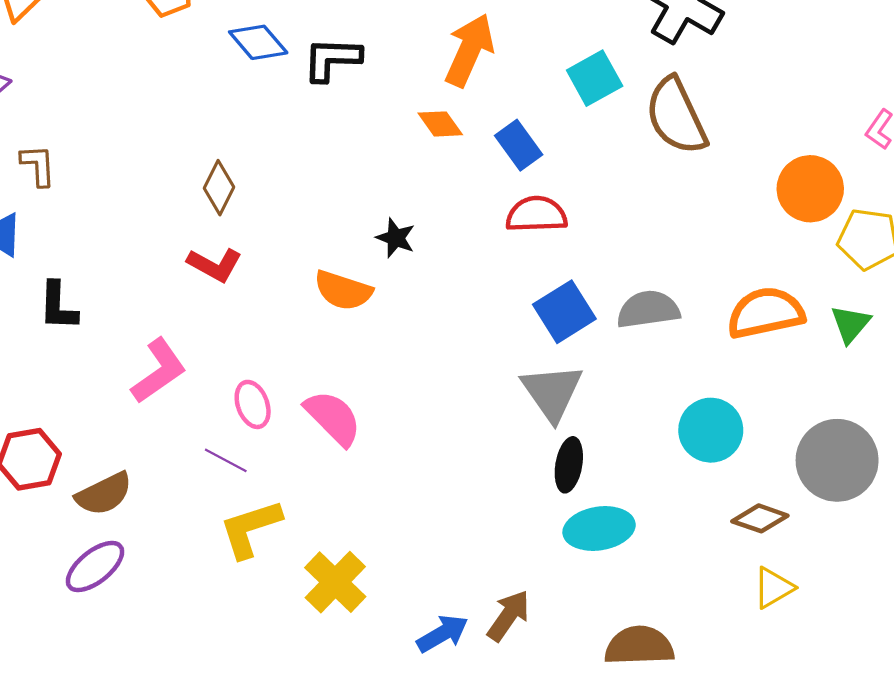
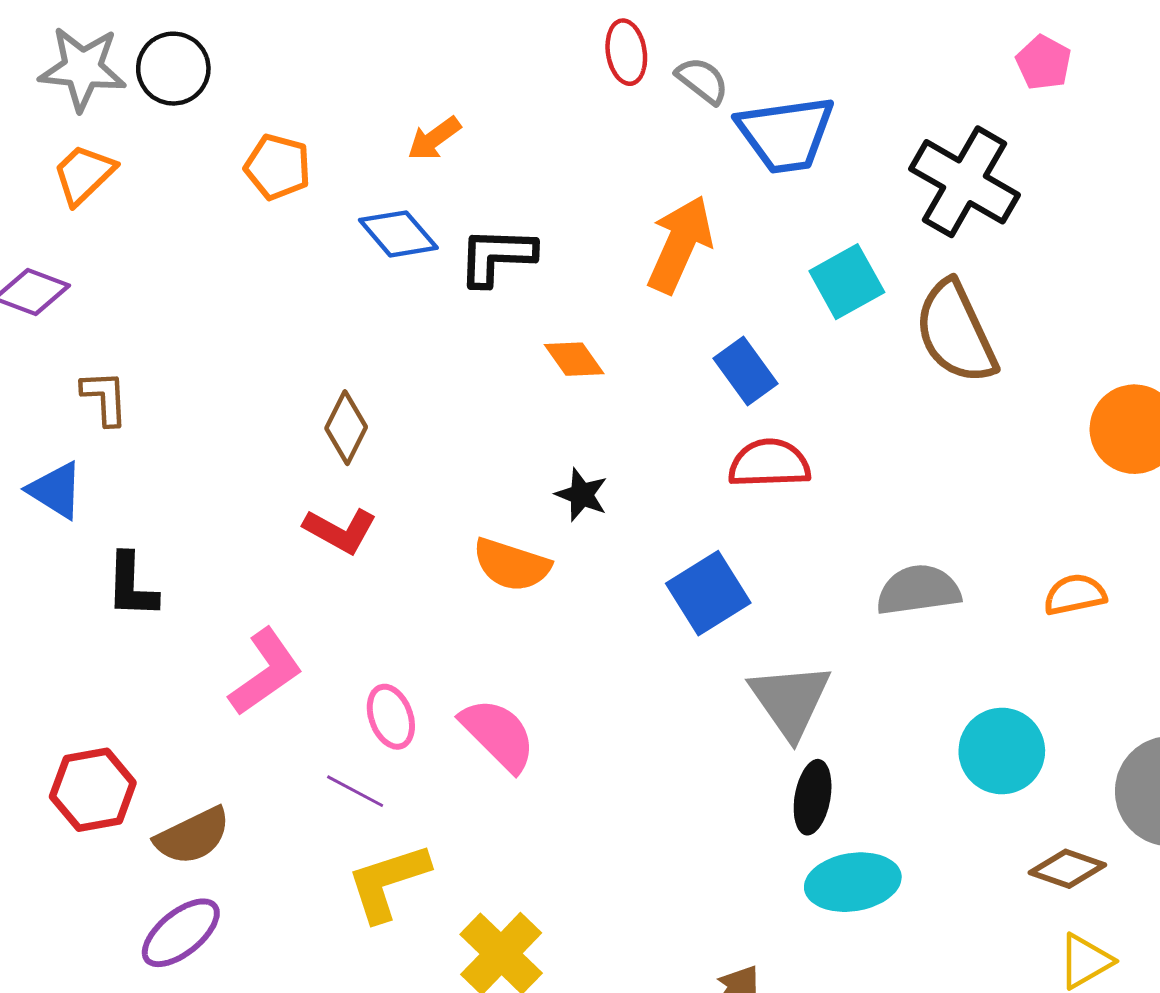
orange diamond: (440, 124) -> (574, 359), moved
blue square: (564, 312) -> (708, 593), moved
orange semicircle: (766, 313) -> (1075, 595), size x0.6

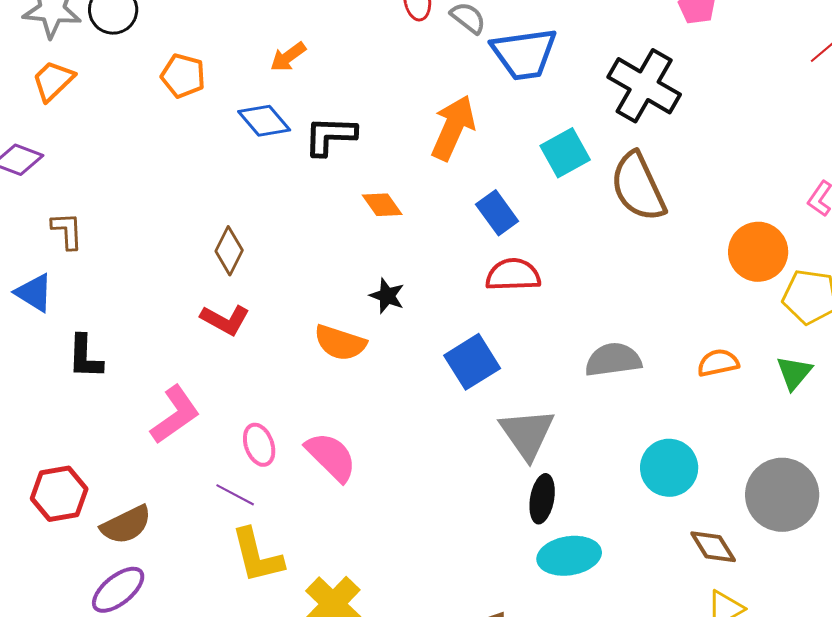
brown diamond: (1067, 869) -> (713, 547), turned 39
yellow L-shape: (388, 882) -> (257, 556), turned -86

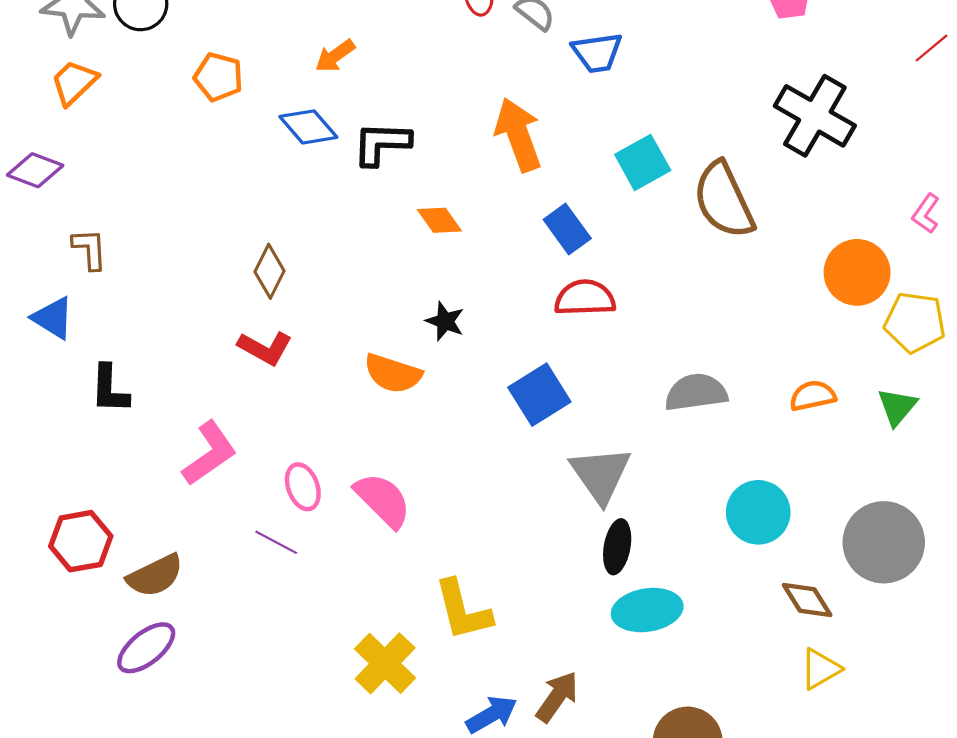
blue trapezoid: (524, 54) -> (597, 52), size x0.7
black cross: (644, 86) -> (815, 116), moved
orange arrow: (453, 128) -> (518, 135), turned -44
yellow L-shape: (257, 556) -> (463, 610), moved

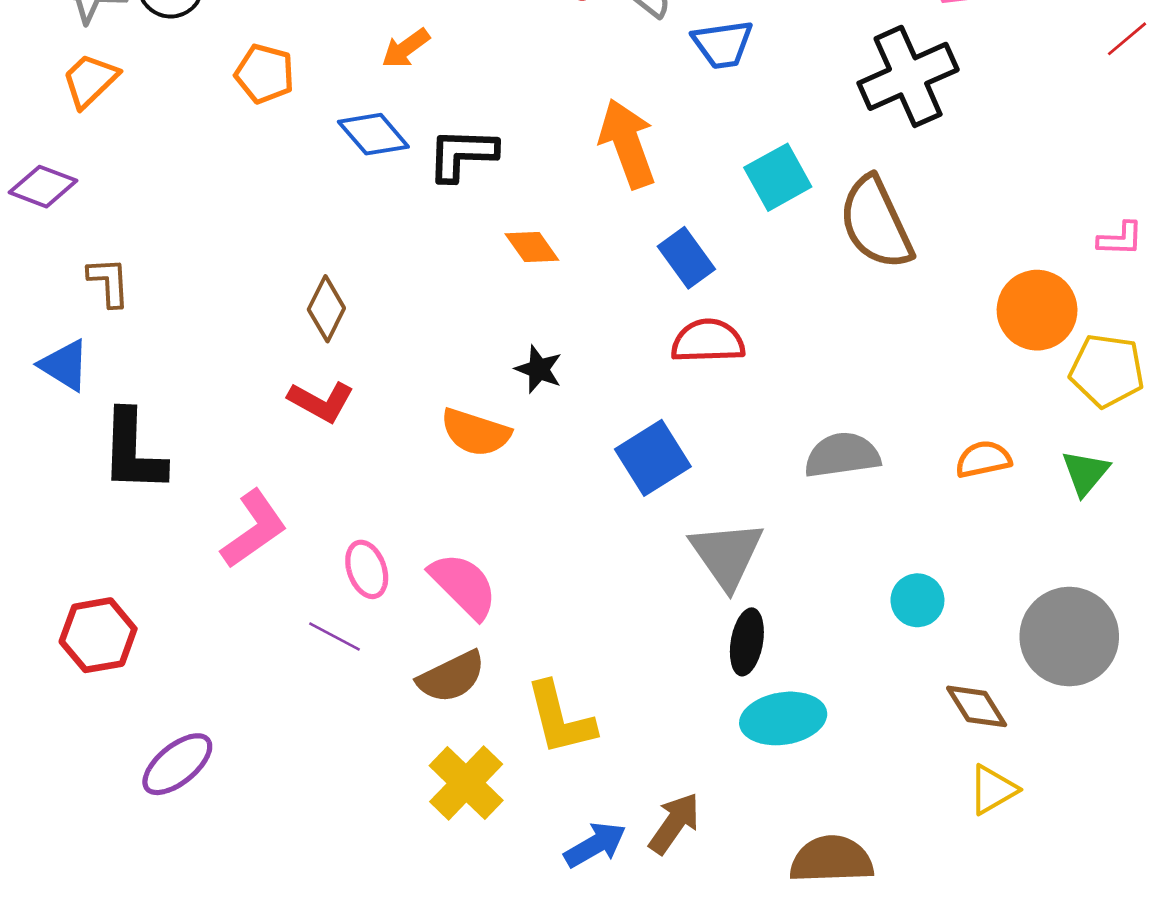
black cross: (815, 116) -> (908, 76), moved, turned 36
pink L-shape: (926, 214) -> (1120, 239), turned -123
black L-shape: (110, 389) -> (133, 451), size x1.4
cyan circle: (758, 512) -> (917, 600), size x0.7
brown semicircle: (155, 576) -> (451, 677), moved

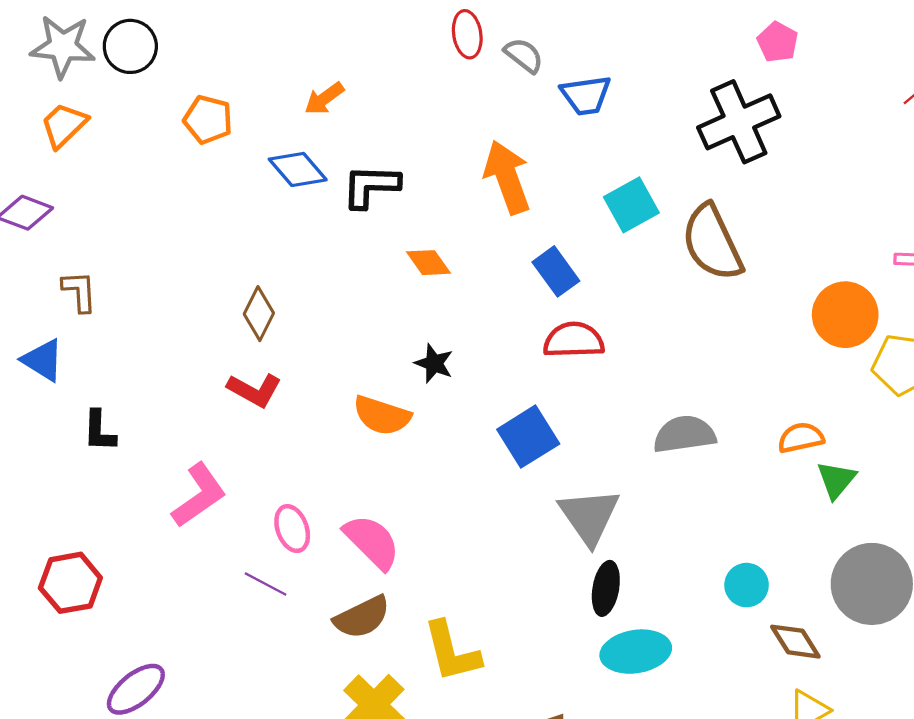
black L-shape: (133, 451) -> (99, 431), size x0.6
green triangle: (1085, 473) -> (836, 480), moved
cyan circle: (917, 600) -> (747, 585), moved

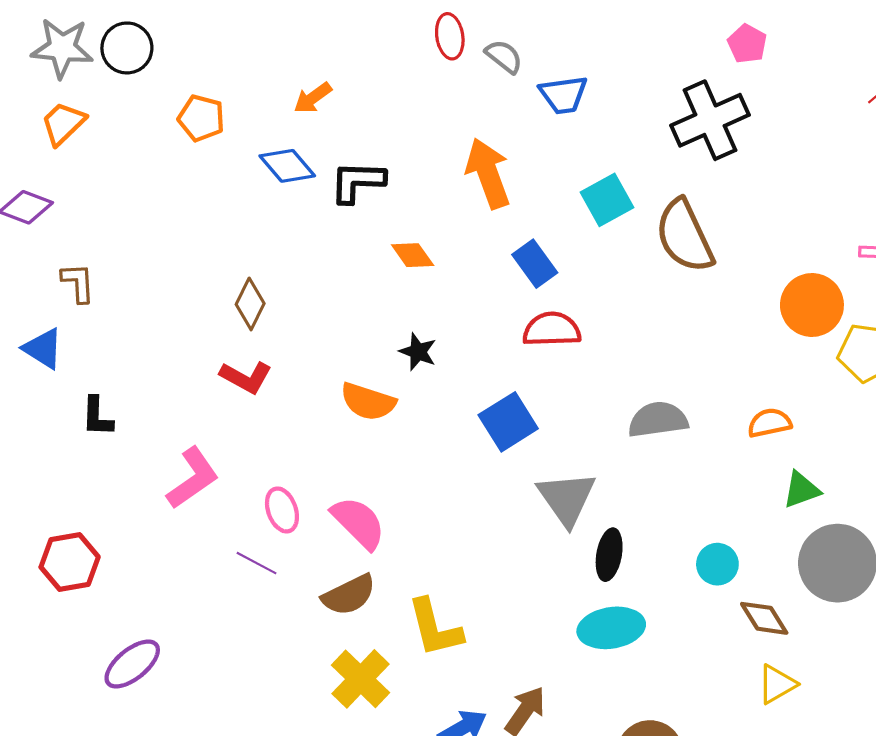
green triangle: (836, 480) -> (801, 490), moved, turned 30
black ellipse: (606, 588) -> (609, 555), moved

